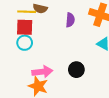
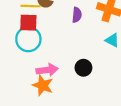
cyan circle: (25, 43) -> (28, 39), size x1.5

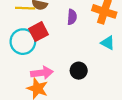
red square: (28, 23) -> (38, 32), moved, turned -30

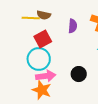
cyan circle: (23, 42) -> (39, 59), moved

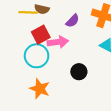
purple semicircle: (73, 26) -> (73, 21), turned 40
pink arrow: (46, 76) -> (58, 42), moved

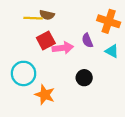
purple semicircle: (73, 21) -> (87, 40), moved, turned 112
cyan circle: (37, 56) -> (24, 73), moved

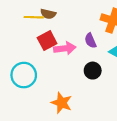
black circle: (84, 78) -> (93, 71), moved
orange star: (45, 95) -> (62, 103), moved

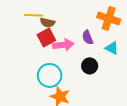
brown semicircle: (48, 14) -> (47, 23), moved
cyan circle: (24, 75) -> (50, 75), moved

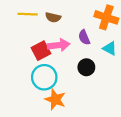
brown semicircle: (47, 23) -> (53, 17), moved
red square: (46, 37) -> (41, 51), moved

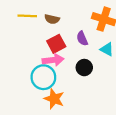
pink arrow: (59, 45) -> (53, 60), moved
red square: (41, 51) -> (56, 44), moved

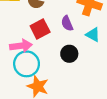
pink arrow: (53, 60) -> (21, 46), moved

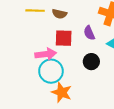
red square: (40, 29) -> (64, 38), turned 30

